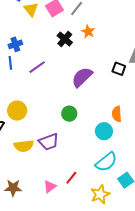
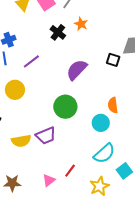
yellow circle: (17, 111) -> (15, 90), moved
green circle: (69, 114) -> (65, 107), size x1.5

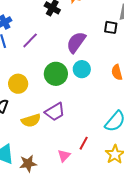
yellow circle: (15, 90) -> (18, 84), moved
green circle: (65, 107) -> (56, 74), moved
cyan circle: (101, 123) -> (82, 69), moved

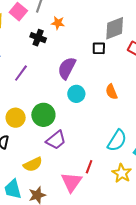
green circle: (56, 74) -> (43, 115), moved
yellow semicircle: (31, 120) -> (33, 164), moved
pink triangle: (64, 156) -> (71, 182), size x1.6

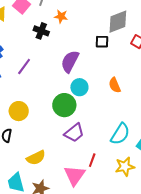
green circle: (43, 115) -> (64, 105), moved
purple trapezoid: (56, 140) -> (74, 133), moved
yellow star: (122, 173) -> (125, 167), turned 30

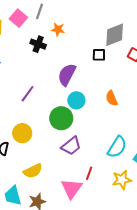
purple line: (24, 66) -> (28, 94), moved
yellow circle: (19, 111) -> (22, 133), moved

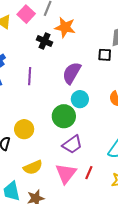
orange star: (58, 29) -> (65, 27), size x1.5
purple line: (28, 94) -> (30, 76), moved, turned -36
pink triangle: (71, 189) -> (66, 173), moved

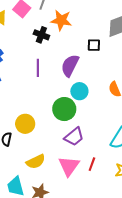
black square: (105, 55) -> (94, 45), moved
purple line: (30, 76) -> (38, 68), moved

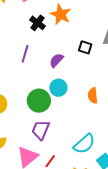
purple semicircle: (70, 65) -> (56, 60), size x0.7
purple trapezoid: (74, 137) -> (41, 130), turned 135

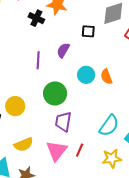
purple line: (25, 54) -> (38, 60), moved
cyan circle: (58, 88) -> (86, 75), moved

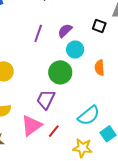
black square: (88, 31) -> (99, 26), moved
cyan circle: (86, 75) -> (75, 50), moved
green circle: (55, 93) -> (60, 72), moved

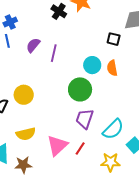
purple semicircle: (65, 31) -> (33, 45), moved
orange semicircle: (100, 68) -> (112, 68), moved
purple trapezoid: (46, 99) -> (85, 119), moved

